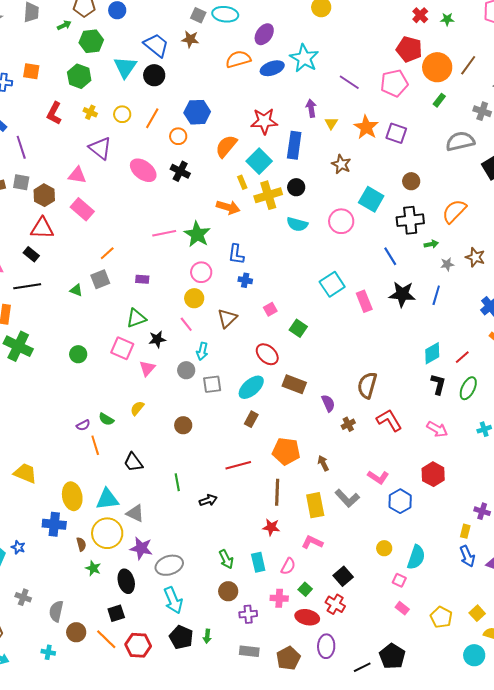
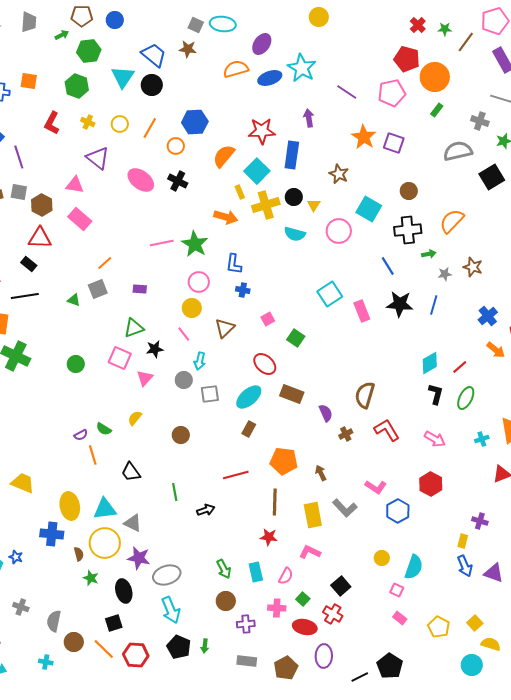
brown line: (468, 65) -> (466, 42), moved
yellow triangle: (331, 123) -> (314, 205), moved

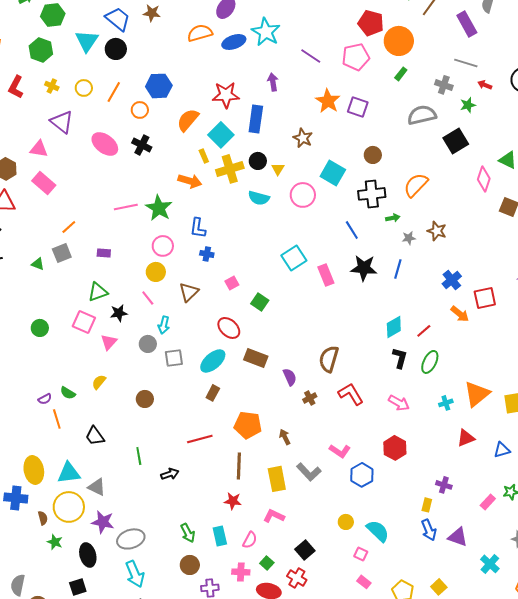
cyan semicircle: (414, 567) -> (378, 531), turned -65

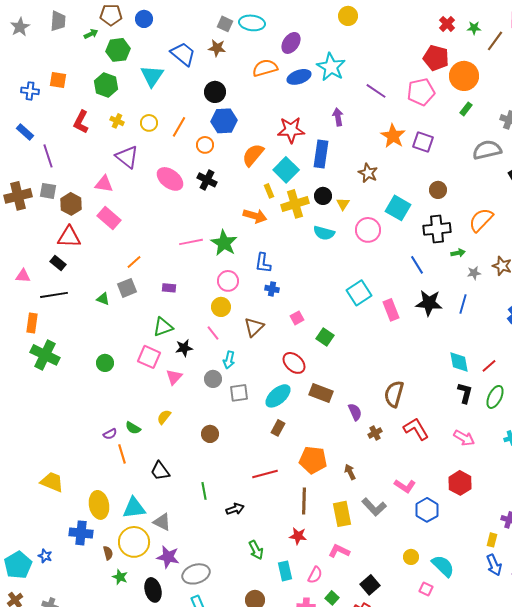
black circle: (116, 49) -> (215, 92), moved
cyan diamond: (394, 327) -> (459, 362), turned -70
green arrow: (188, 533) -> (256, 550), moved

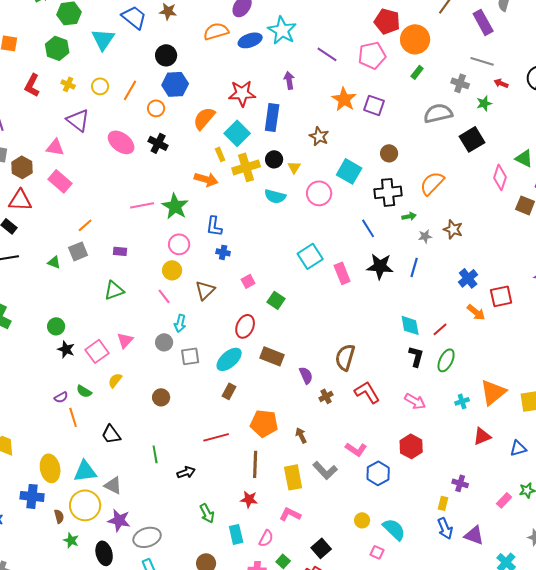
black star: (184, 348) -> (66, 349), moved, turned 30
pink square: (149, 357) -> (97, 351), moved, turned 30
red ellipse: (294, 363) -> (245, 326), turned 70

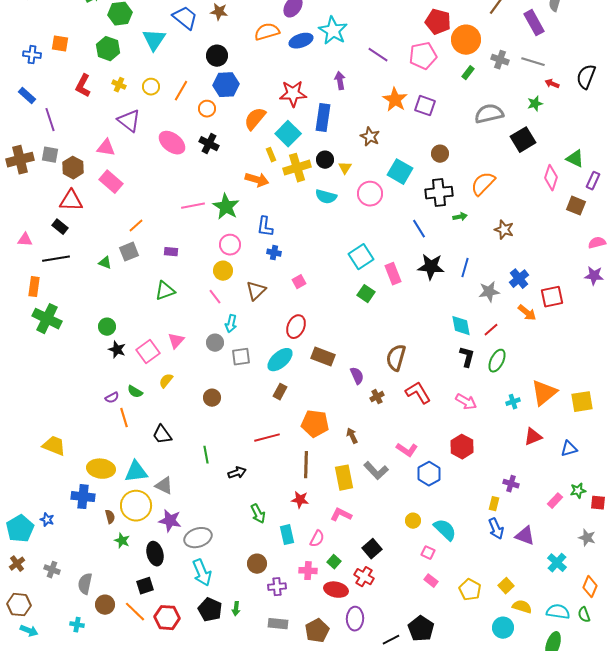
gray cross: (460, 83) -> (500, 60), moved
gray star: (425, 236) -> (489, 292), moved, size x1.5
green square: (276, 300) -> (366, 294), moved
yellow ellipse: (50, 468) -> (101, 469), turned -72

